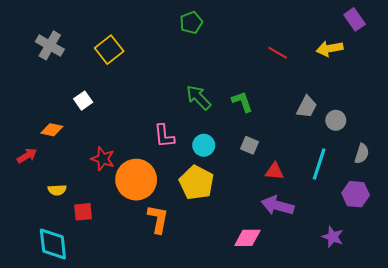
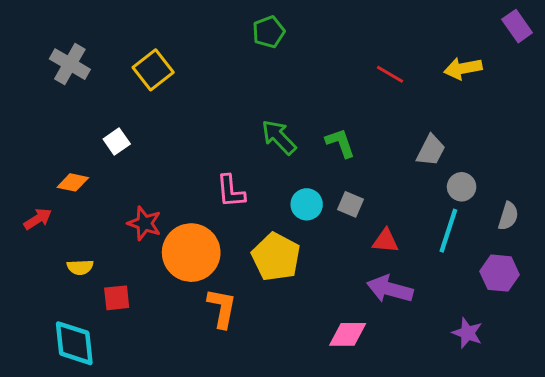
purple rectangle: (355, 19) -> (517, 26), moved
gray circle: (336, 120) -> (462, 187), moved
cyan circle: (204, 145) -> (307, 204), moved

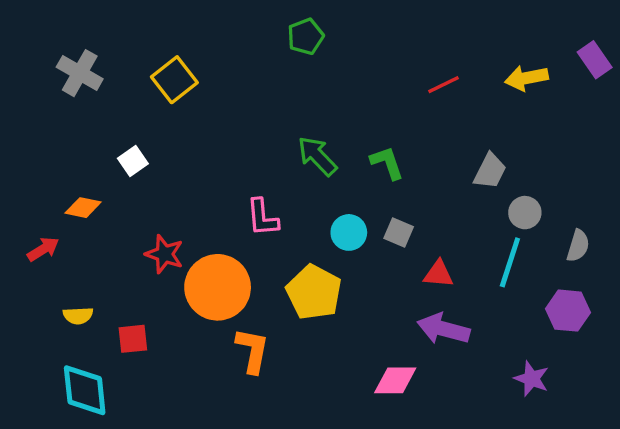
purple rectangle: (517, 26) -> (595, 60), moved
red line: (390, 74) -> (443, 85), turned -56
yellow semicircle: (80, 267) -> (78, 316), moved

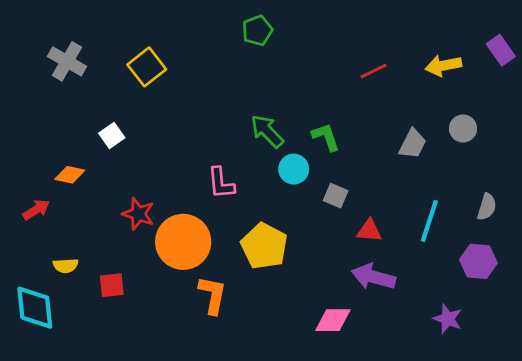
gray circle: (525, 213) -> (463, 128), moved
cyan circle: (349, 232) -> (294, 169), moved
cyan diamond: (85, 390) -> (35, 308), moved

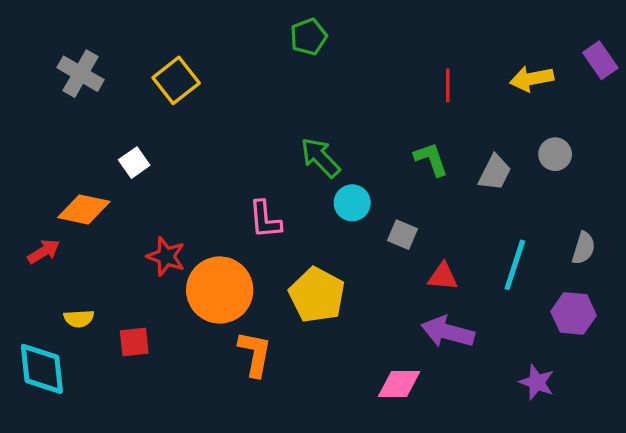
red line: (373, 71) -> (448, 85), turned -64
green L-shape: (326, 137) -> (431, 159), moved
orange diamond: (70, 175) -> (84, 210), size x1.4

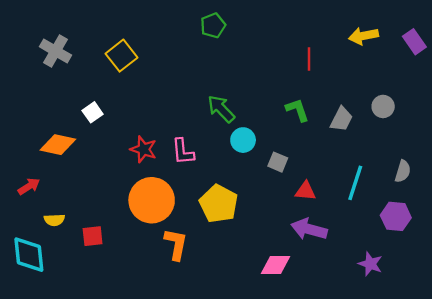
yellow arrow: (532, 79) -> (363, 36), moved
red arrow: (44, 251) -> (29, 186), moved
red star: (166, 256) -> (144, 149), moved

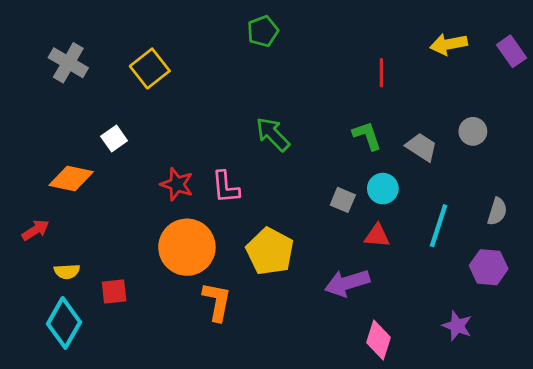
gray trapezoid: (341, 119) -> (421, 147), turned -84
cyan circle: (243, 140) -> (383, 189), moved
purple arrow: (309, 229) -> (347, 283), moved, turned -32
cyan diamond: (29, 255) -> (64, 323), moved, turned 36
pink diamond: (275, 265) -> (379, 340), moved, turned -72

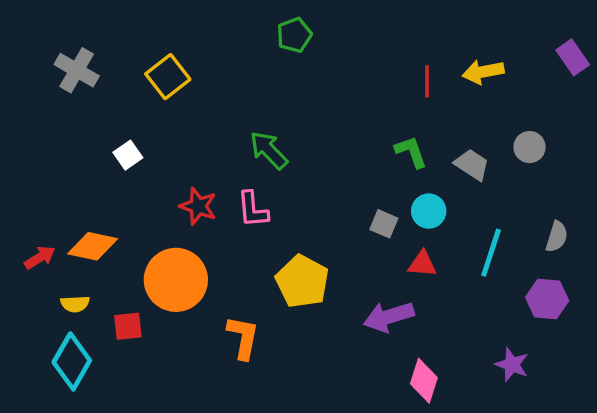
yellow arrow: (449, 44) -> (483, 72), moved
green arrow: (273, 134) -> (269, 150), moved
orange diamond: (71, 179) -> (93, 246), moved
orange circle: (187, 247) -> (176, 280), moved

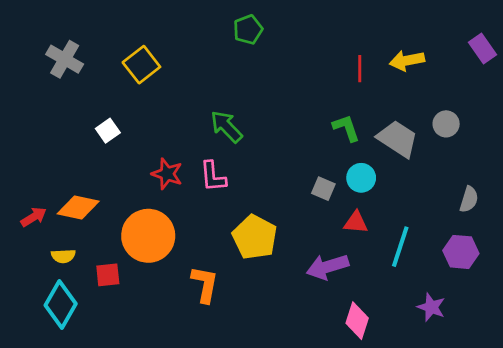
gray trapezoid: (472, 165) -> (398, 139), size x1.4
cyan line: (491, 253) -> (400, 247), moved

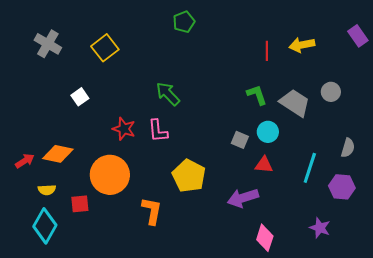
cyan line: (400, 247) -> (310, 168), moved

